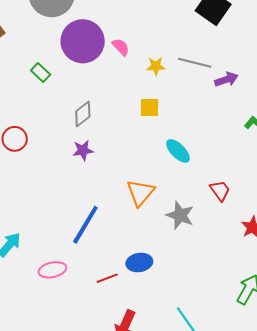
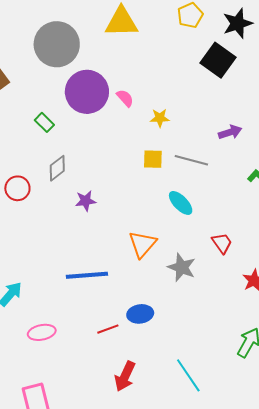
gray line: (195, 63) -> (191, 160), moved
gray diamond: (83, 114) -> (57, 168), moved
blue line: (85, 225) -> (87, 275), turned 54
pink ellipse: (52, 270) -> (42, 332), moved

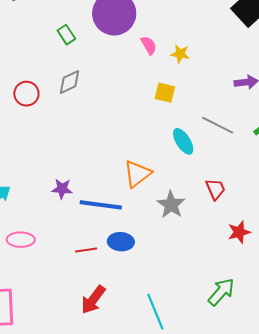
pink semicircle: (125, 98) -> (149, 45), moved
gray line: (191, 160) -> (218, 125), moved
purple star: (86, 201) -> (62, 189), moved
blue line: (87, 275) -> (101, 205), moved

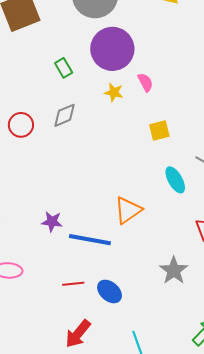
yellow star: (180, 54) -> (114, 92), moved
yellow square: (165, 93) -> (159, 131), turned -30
gray star: (171, 205) -> (174, 270), moved
blue ellipse: (121, 242) -> (110, 291), moved, turned 35

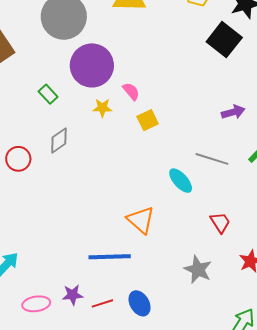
yellow square: (159, 131) -> (148, 120), moved
orange triangle: (128, 210) -> (141, 220), turned -32
purple star: (52, 222) -> (73, 295), moved
blue ellipse: (110, 291) -> (140, 303), turned 30

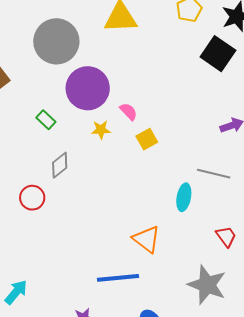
red circle: (18, 159) -> (32, 198), moved
cyan ellipse: (181, 181) -> (184, 197), turned 56
gray star: (198, 269) -> (207, 285), size x1.4

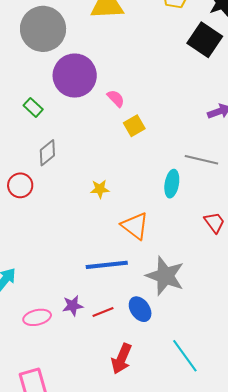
yellow star: (101, 130) -> (100, 189), moved
gray star: (207, 285) -> (165, 276), moved

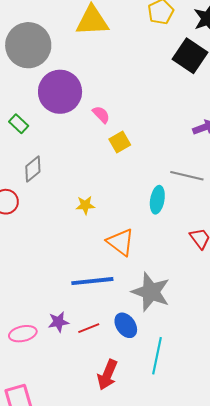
cyan line: (185, 356) -> (157, 356), moved, turned 48

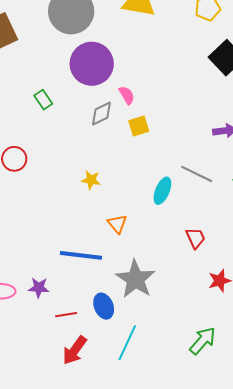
green rectangle: (19, 124) -> (43, 100), moved
gray diamond: (33, 169) -> (101, 114), moved
orange triangle: (121, 242) -> (117, 224), size x0.7
red line: (89, 328) -> (66, 315), moved

